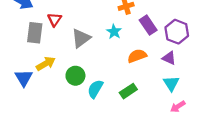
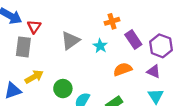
red triangle: (55, 20) -> (34, 27), moved
gray triangle: (81, 38) -> (70, 41), moved
blue triangle: (24, 78) -> (13, 91), turned 42

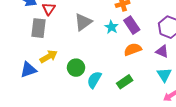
purple rectangle: (133, 39) -> (132, 25), moved

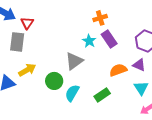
gray triangle: (83, 22) -> (74, 61), moved
orange semicircle: (133, 49) -> (118, 70), moved

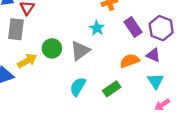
purple rectangle: (109, 39) -> (133, 27), moved
green circle: (54, 81) -> (52, 48), moved

